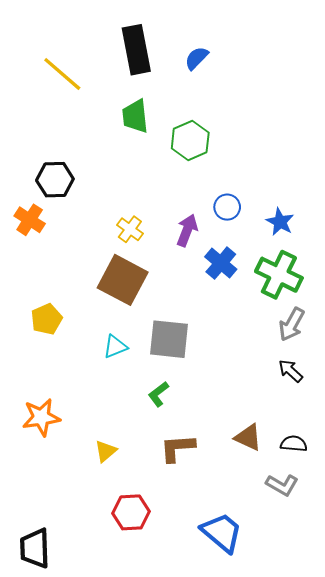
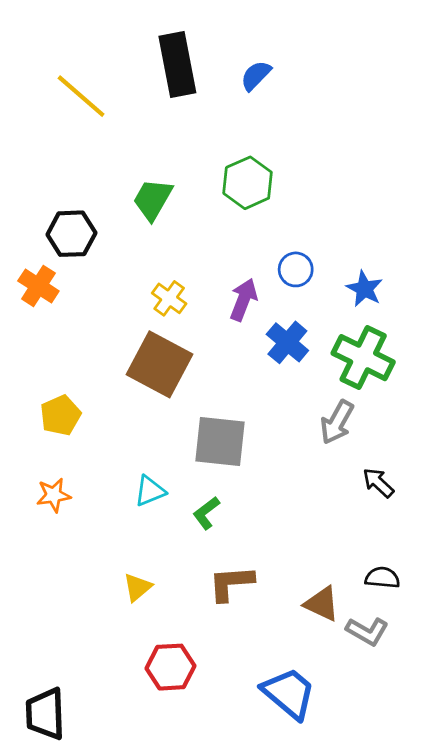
green trapezoid: (135, 116) -> (153, 199), moved, turned 36
gray arrow: (292, 324) -> (337, 422), moved
cyan triangle: (115, 347) -> (150, 491), moved
orange star: (41, 417) -> (54, 495), moved, size x0.7
brown triangle: (248, 437) -> (322, 604), moved

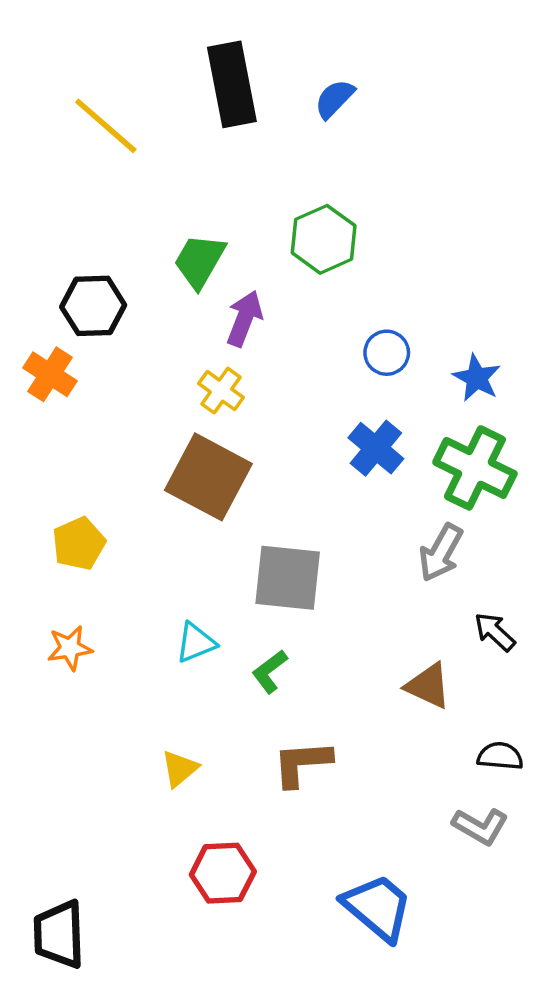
purple arrow: (243, 300) -> (244, 319), moved
brown triangle: (322, 604) -> (428, 686), moved

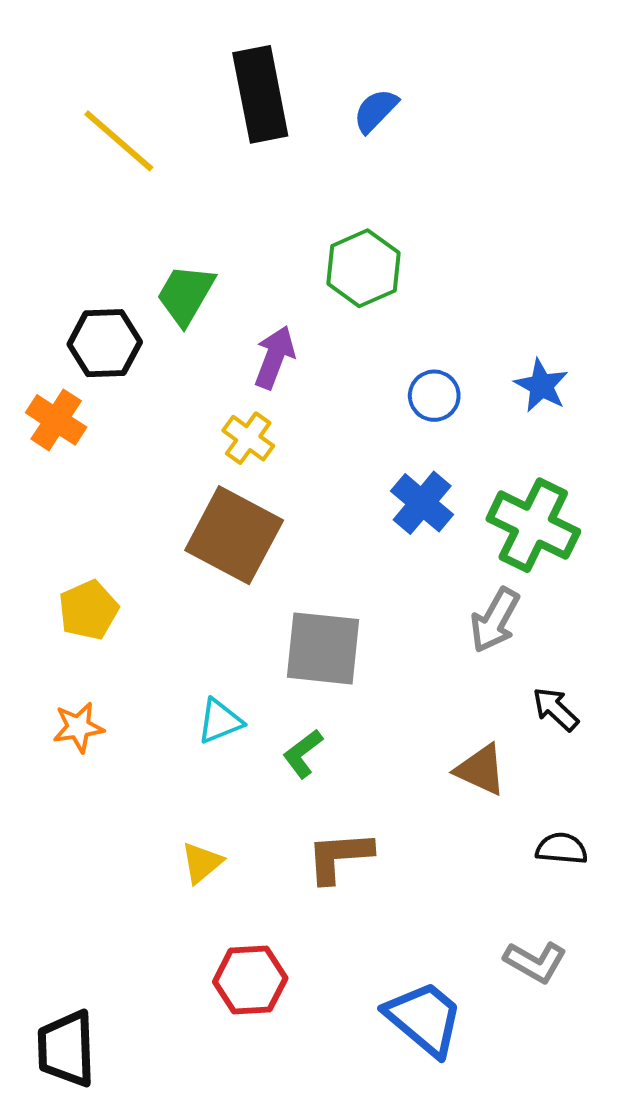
green trapezoid: (199, 261) -> (186, 295), moved
blue star: (477, 378) -> (541, 386), moved
gray L-shape: (480, 826) -> (535, 962), moved

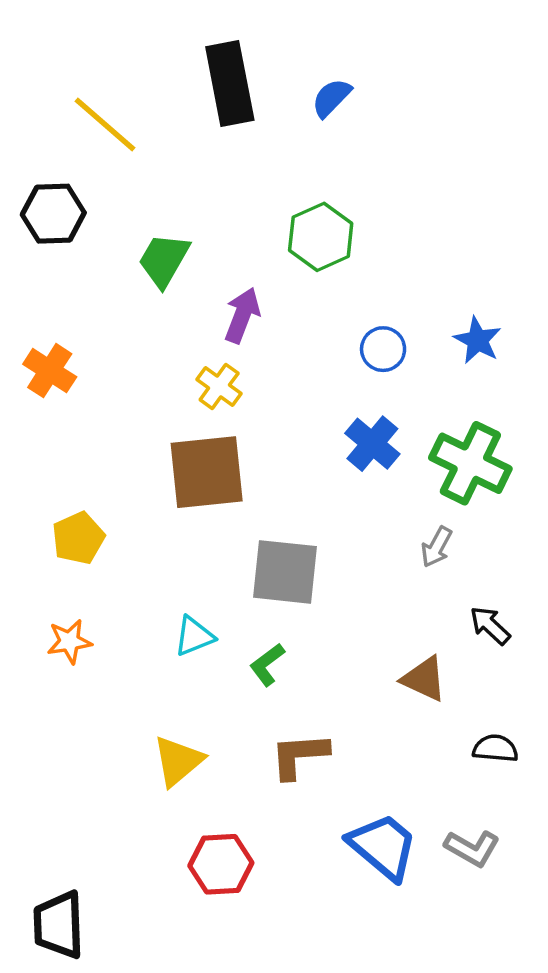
black hexagon: (105, 343) -> (53, 214), moved
brown square: (234, 535) -> (207, 472), turned -34
gray arrow: (495, 620) -> (437, 547), size x0.7
yellow triangle: (202, 863) -> (178, 761), size x1.4
blue trapezoid: (424, 1018) -> (383, 846), moved

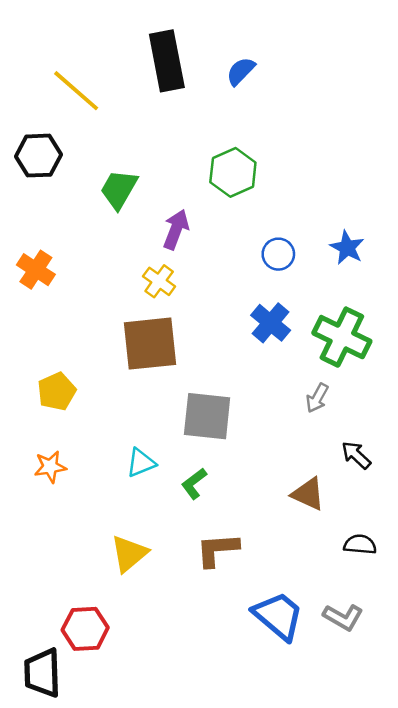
red hexagon: (221, 864) -> (85, 629), moved

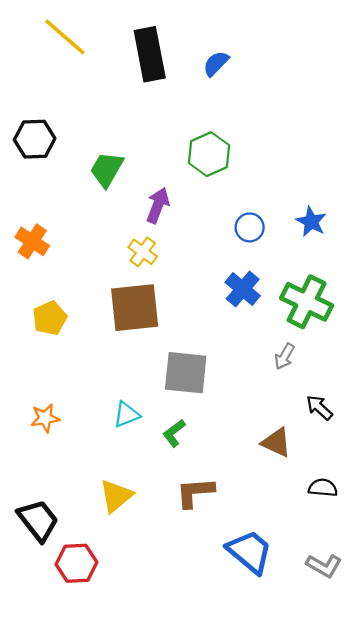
yellow line: (76, 91) -> (65, 37), moved
yellow pentagon: (57, 392) -> (50, 318), moved
gray L-shape: (343, 617) -> (324, 566), moved
black trapezoid: (42, 673) -> (38, 520), moved, turned 144

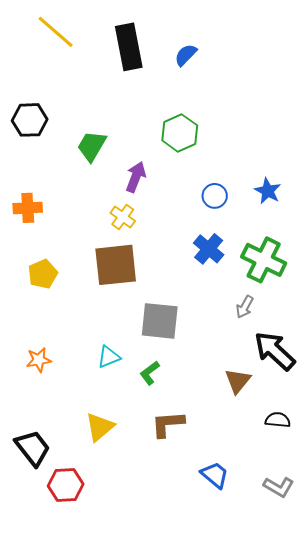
orange cross: (32, 241) -> (28, 208), turned -36
black arrow: (319, 408) -> (275, 351), size x1.8
brown triangle: (276, 442) -> (238, 381), turned 44
blue trapezoid: (250, 552) -> (215, 475), size x0.7

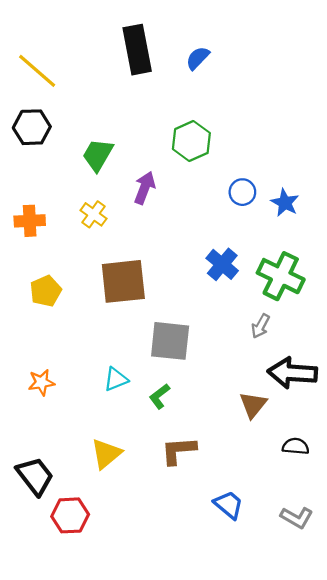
yellow line: (56, 32) -> (37, 71), moved
blue circle: (215, 196) -> (242, 192), moved
yellow cross: (123, 217) -> (94, 214), moved
black arrow: (275, 351) -> (292, 373), turned -39

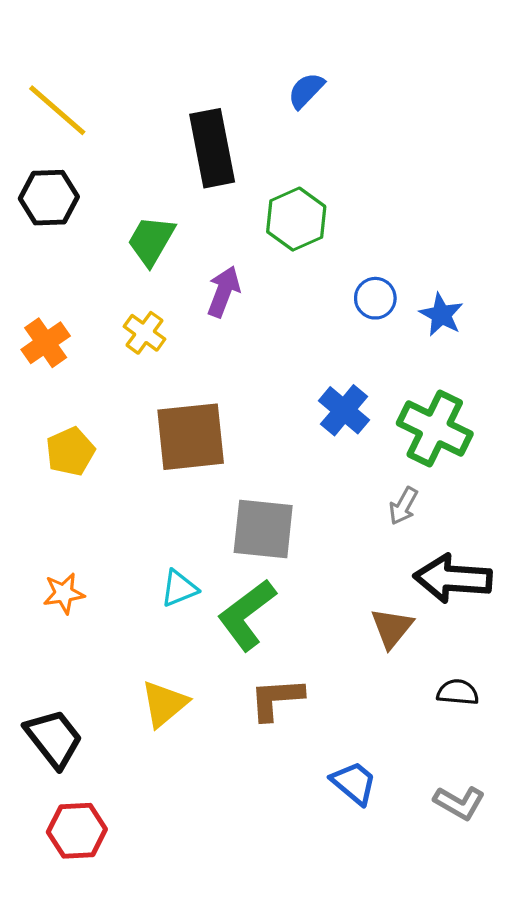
black rectangle: (137, 50) -> (212, 148), moved
orange cross: (30, 221) -> (46, 343), turned -32
green L-shape: (159, 396) -> (247, 615), size x1.8
red hexagon: (70, 515) -> (77, 831), moved

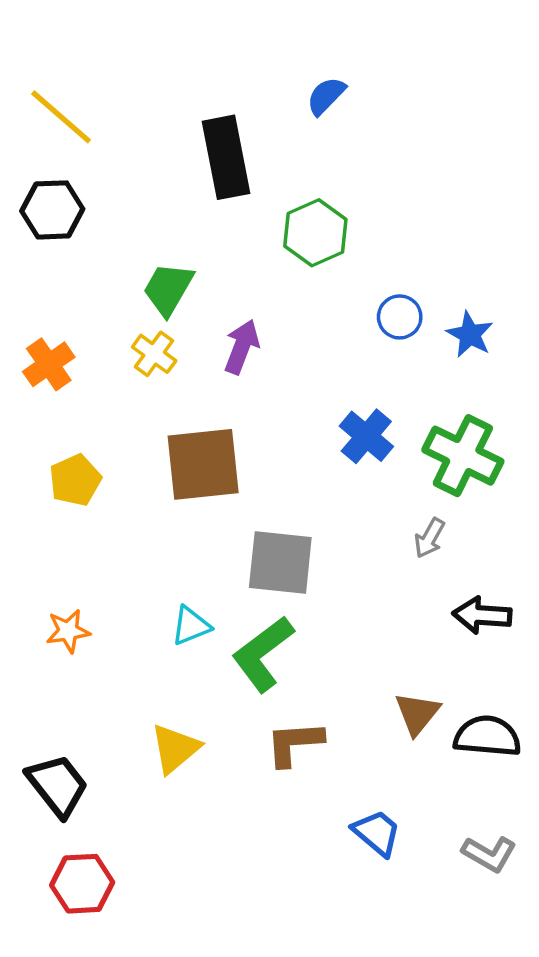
green trapezoid: (151, 241) -> (168, 289), moved
purple arrow: (224, 292) -> (242, 347), moved
black arrow: (453, 578) -> (482, 615), size x0.7
brown triangle: (392, 628) -> (417, 713), moved
black semicircle: (458, 692) -> (487, 736), size x1.5

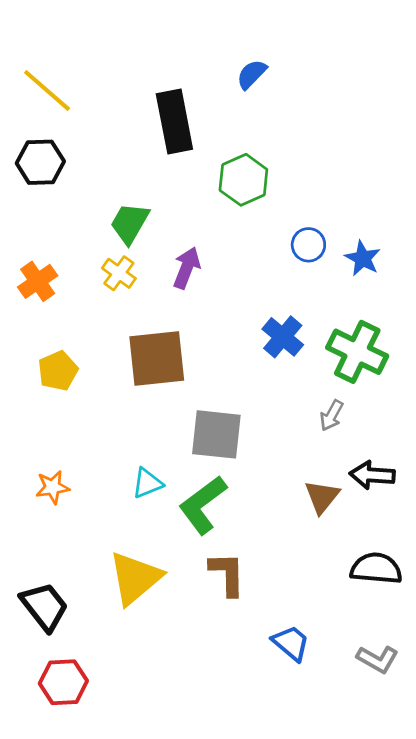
brown triangle: (417, 713) -> (322, 497), moved
brown L-shape: (294, 743) -> (227, 574), turned 93
yellow triangle: (175, 749) -> (135, 578), size x1.4

